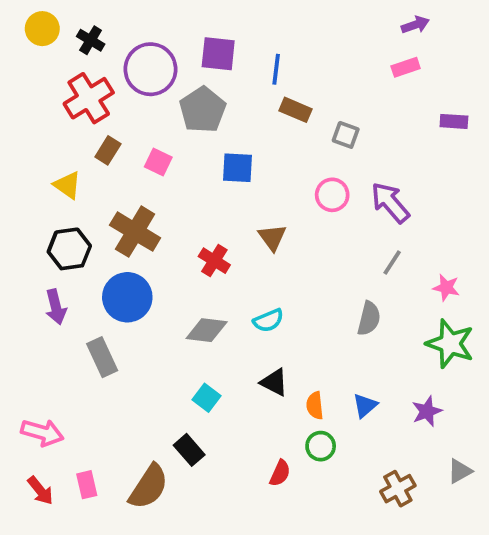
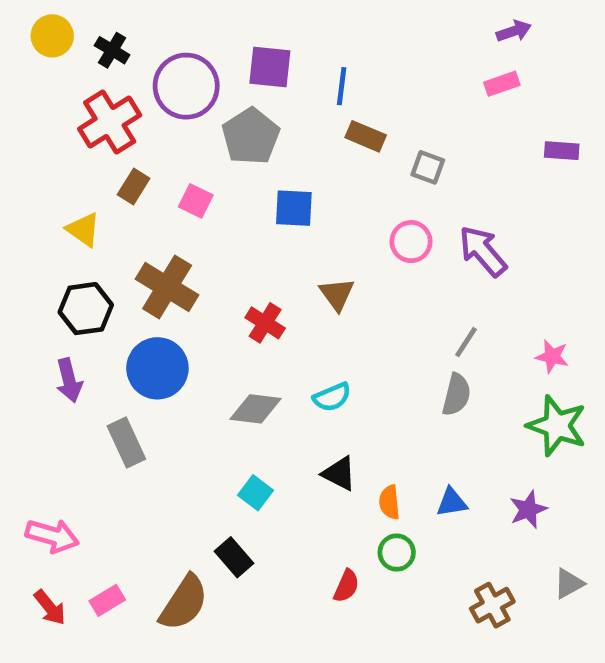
gray line: (392, 262) -> (466, 342), moved
blue triangle: (365, 405) -> (452, 502), turned 32
pink rectangle: (87, 485) -> (107, 600), turned 72

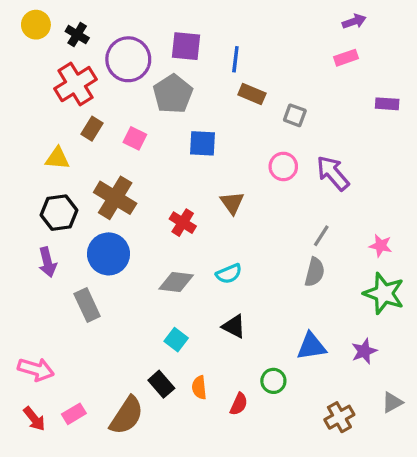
yellow triangle: (83, 230) -> (57, 158), turned -30
orange semicircle: (389, 502) -> (199, 387), moved
blue triangle: (452, 502) -> (311, 346), size x1.4

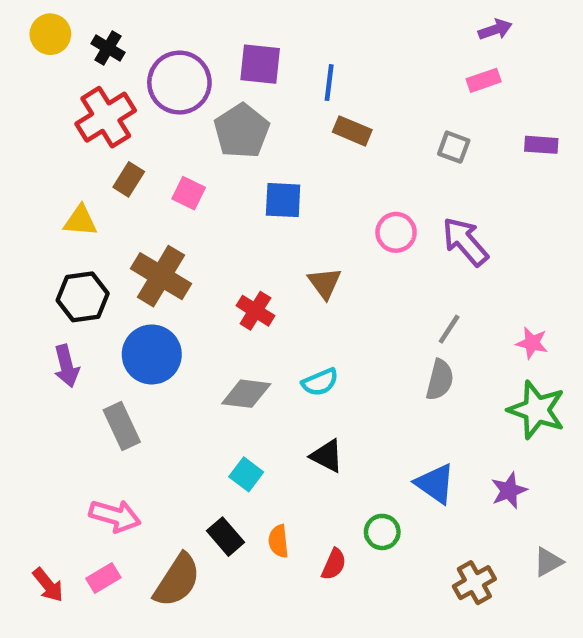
gray square: (295, 115) -> (454, 147), moved
blue triangle: (311, 346) -> (435, 484), turned 44
pink arrow: (36, 369) -> (115, 516), moved

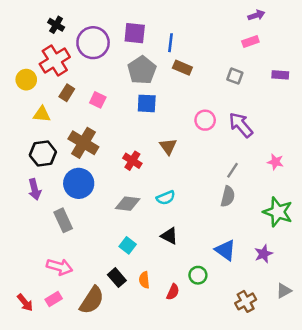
yellow circle: (50, 34) -> (26, 80), moved
gray pentagon: (242, 131) -> (142, 70), moved
pink star: (532, 343) -> (275, 162), moved

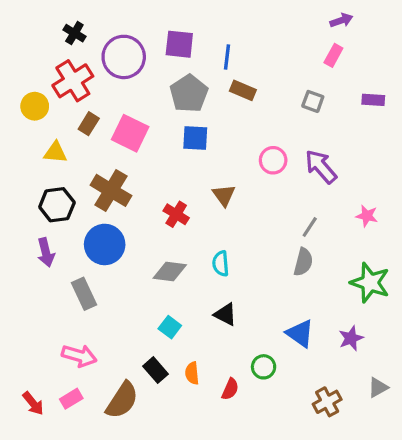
pink rectangle: (250, 41) -> (333, 55), turned -42
pink square: (98, 100) -> (130, 133), size x1.6
cyan semicircle: (166, 198) -> (221, 264), turned 108

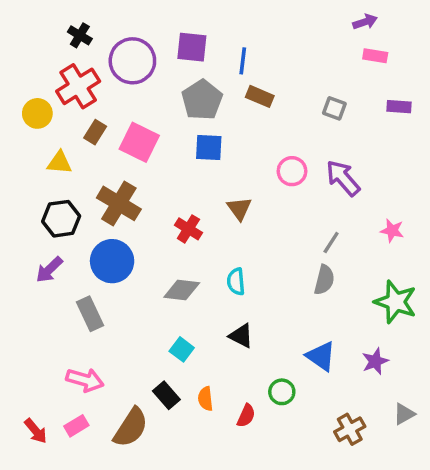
pink rectangle: (333, 55) -> (375, 56), moved, turned 70
purple arrow: (46, 252) -> (49, 270), turned 60

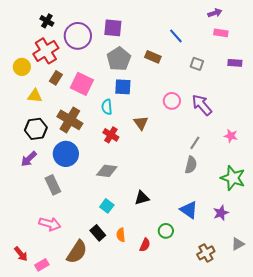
blue line: (243, 61) -> (176, 36), moved, turned -49
cyan semicircle: (236, 282) -> (107, 107), moved
black triangle: (241, 336) -> (142, 198), turned -42
pink rectangle: (76, 426) -> (42, 265), moved

